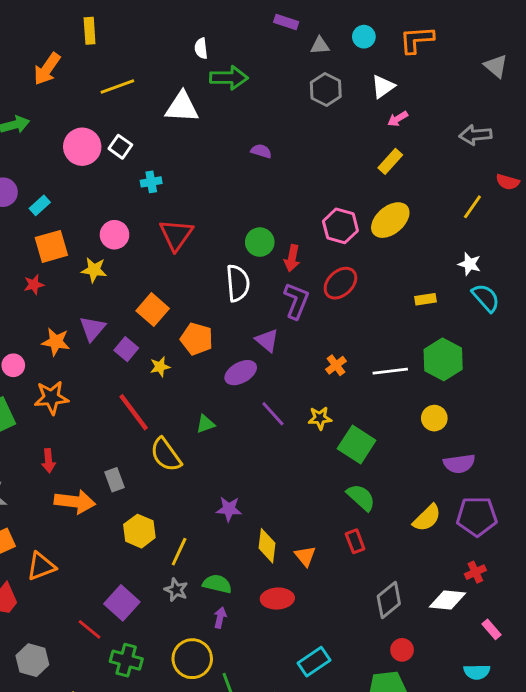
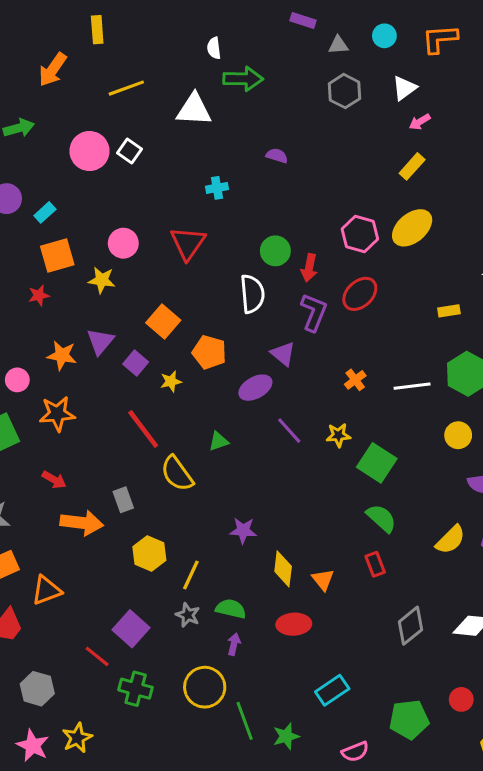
cyan cross: (151, 182) -> (217, 188), moved
red arrow: (48, 461) -> (54, 480), turned -55
red circle: (402, 650) -> (461, 699), moved

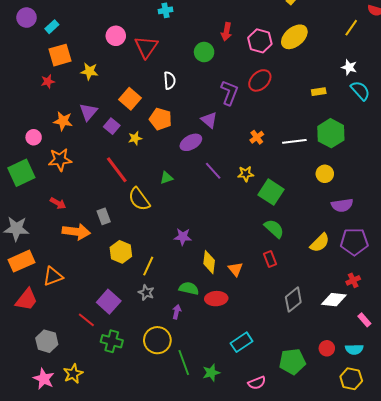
pink circle: (123, 243) -> (116, 36), moved
red arrow: (309, 268) -> (226, 32), moved
white semicircle: (252, 294) -> (170, 80), moved, size x0.7
green semicircle: (231, 609) -> (189, 288), moved

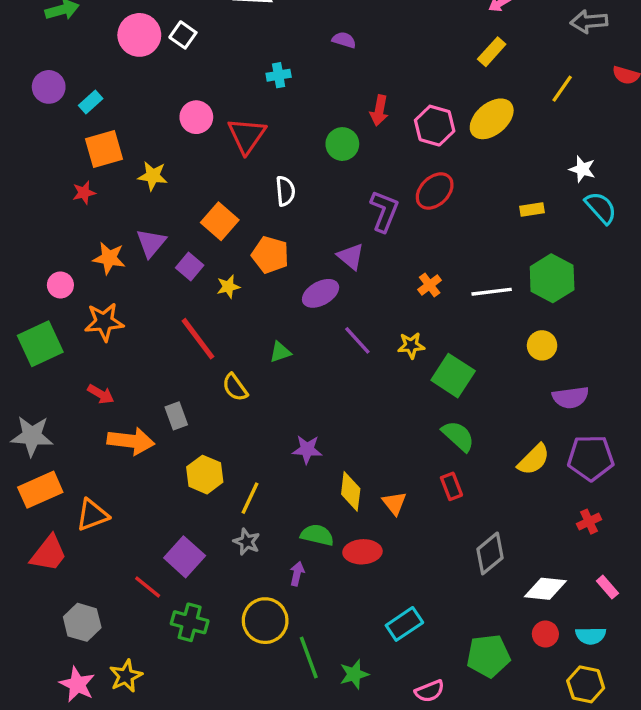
yellow line: (351, 28) -> (562, 89), moved
yellow semicircle: (139, 199) -> (235, 387), size x0.7
white diamond: (334, 300) -> (545, 589), moved

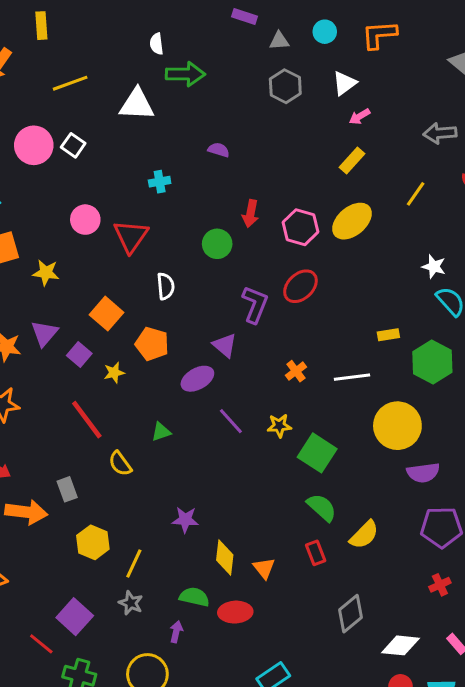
yellow rectangle: (532, 209) -> (388, 335), moved
green hexagon: (552, 278) -> (432, 362), moved
yellow circle: (542, 345) -> (397, 426), size x1.8
yellow semicircle: (534, 459) -> (364, 535), moved

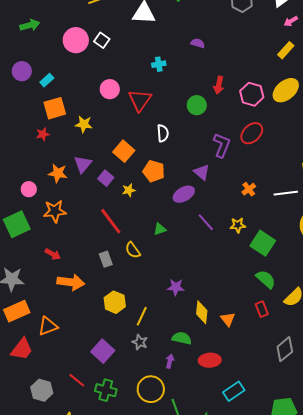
gray rectangle: (67, 489) -> (106, 259), moved
red ellipse: (235, 612) -> (210, 360), moved
red line: (41, 644) -> (77, 380), moved

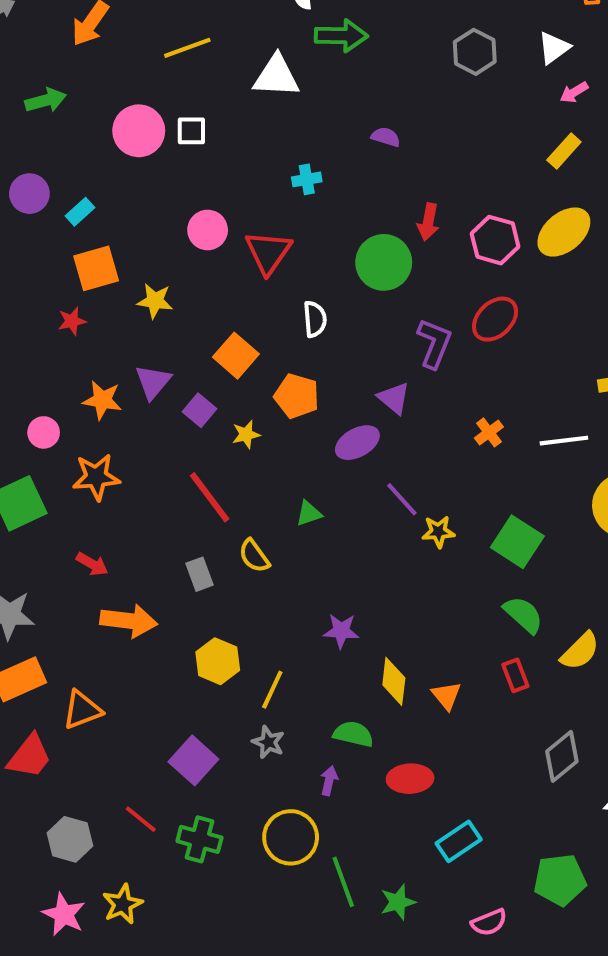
white square: (102, 40) -> (191, 131), turned -35
green circle: (197, 105) -> (384, 262), size x1.4
yellow star: (238, 225) -> (438, 532), moved

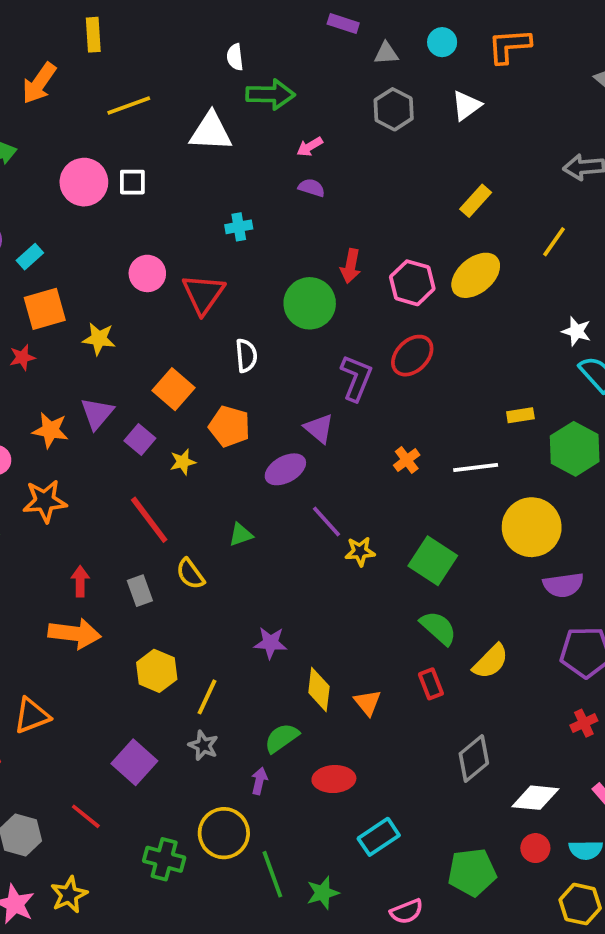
pink arrow: (574, 92) -> (310, 147), moved
red arrow: (92, 564) -> (80, 581), moved, turned -120
green semicircle: (353, 734) -> (282, 738), turned -48
green cross: (199, 839) -> (164, 859), moved

